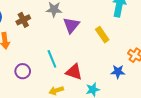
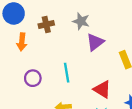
red triangle: (74, 72) -> (102, 89), moved

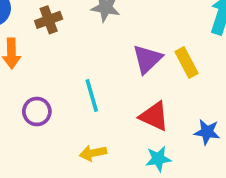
purple triangle: (95, 42) -> (147, 59), moved

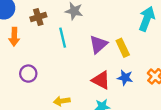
cyan line: (92, 96) -> (63, 38), moved
blue star: (207, 132) -> (125, 78), moved

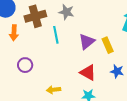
brown cross: (38, 17) -> (35, 16), size x1.5
blue star: (125, 78) -> (117, 71), moved

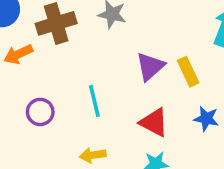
orange arrow: (14, 33) -> (18, 54), turned 63
cyan line: (56, 35) -> (94, 101), moved

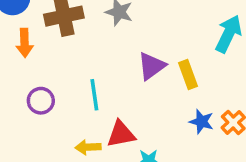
orange arrow: (18, 54) -> (25, 43), turned -72
red triangle: (154, 122) -> (121, 134), moved, turned -44

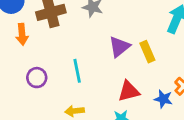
blue star: (202, 122) -> (163, 99), moved
red triangle: (121, 134) -> (129, 91), moved

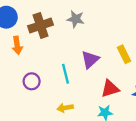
purple triangle: (119, 47) -> (90, 60), moved

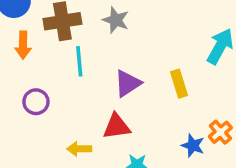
cyan line: (65, 74) -> (79, 61), moved
red triangle: (110, 89) -> (117, 126), moved

